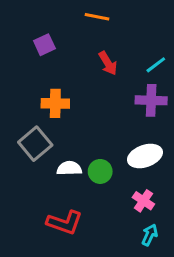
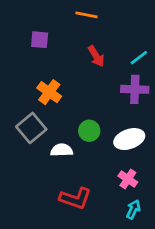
purple square: (44, 45) -> (40, 40), turned 30
orange cross: (55, 103) -> (49, 92), turned 35
green circle: (100, 171) -> (89, 131), moved
red L-shape: (65, 222) -> (75, 198), moved

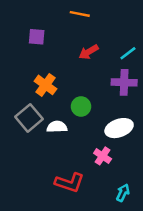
red arrow: (96, 56) -> (89, 52), turned 90
green circle: (89, 131) -> (81, 106), moved
white semicircle: (62, 150) -> (57, 127), moved
pink cross: (128, 179) -> (103, 156), moved

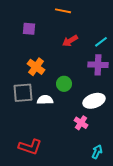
gray square: (29, 118) -> (23, 93), turned 35
red L-shape: (70, 183) -> (30, 147), moved

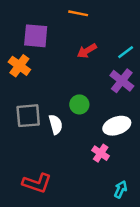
purple square: (29, 29) -> (36, 36), size x1.5
purple cross: (98, 65) -> (122, 81), turned 36
orange cross: (36, 67) -> (19, 66), moved
white semicircle: (45, 100) -> (56, 124), turned 77

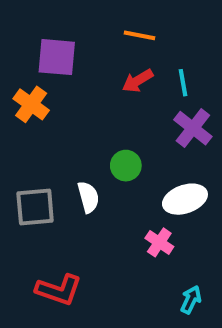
orange line: (78, 13) -> (140, 35), moved
cyan line: (126, 52) -> (183, 83), moved, turned -63
gray square: (28, 116) -> (35, 207), moved

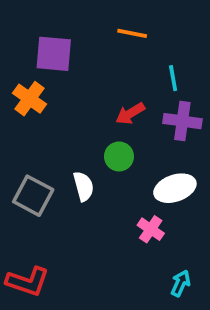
red arrow: (138, 81) -> (130, 114), moved
purple cross: (193, 128) -> (182, 121), turned -30
gray square: (35, 207) -> (33, 196), turned 33
red L-shape: (59, 290) -> (28, 281), moved

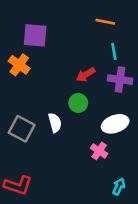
orange line: (132, 33) -> (105, 22), moved

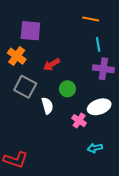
red arrow: (86, 75) -> (52, 65), moved
gray square: (22, 129) -> (25, 87), moved
pink cross: (99, 151) -> (79, 121), moved
cyan arrow: (119, 187) -> (95, 148), moved, turned -128

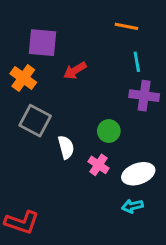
red arrow: (52, 65) -> (75, 71), moved
green circle: (67, 89) -> (109, 131), moved
white ellipse: (99, 107) -> (138, 174), moved
pink cross: (79, 121) -> (98, 165), moved

